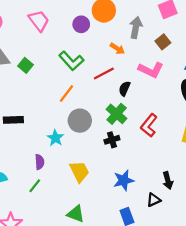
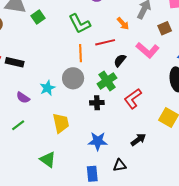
orange line: (67, 93) -> (81, 53), moved, turned -54
purple semicircle: (40, 162) -> (23, 98), moved, turned 112
black arrow: (168, 180) -> (138, 140), moved, turned -126

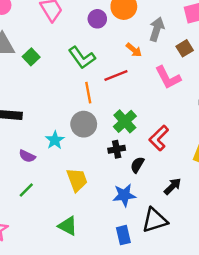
pink L-shape: (148, 50) -> (168, 77), turned 30
black semicircle: (120, 60) -> (137, 165), moved
black triangle: (120, 165) -> (155, 220), size x1.6

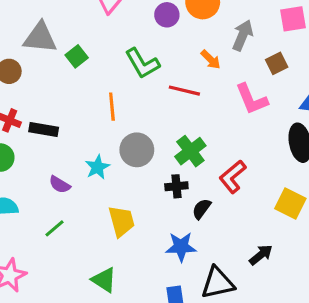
red line: (116, 75) -> (184, 91), turned 30
orange line: (88, 93) -> (112, 107), moved
black arrow: (173, 186) -> (261, 255), moved

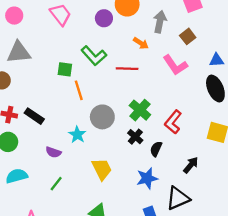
green square: (77, 56) -> (65, 69), moved, turned -32
black rectangle: (44, 130) -> (34, 116), turned 36
black cross: (176, 186) -> (135, 137), turned -32
black arrow: (261, 255) -> (191, 165), moved

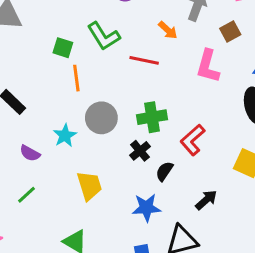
pink L-shape: (175, 65) -> (208, 66), turned 40
green cross: (140, 110) -> (152, 117), turned 30

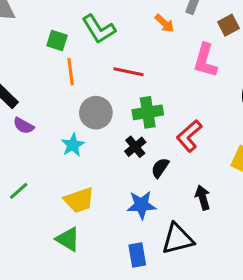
red line: (144, 60) -> (129, 72), moved
cyan star: (65, 136) -> (73, 145), moved
purple semicircle: (30, 153) -> (24, 126), moved
yellow trapezoid: (89, 186) -> (79, 200), moved, turned 88
black arrow: (206, 200) -> (203, 198), turned -65

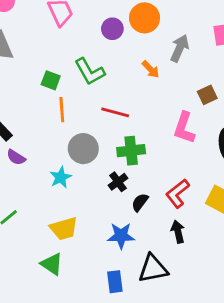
brown square: (228, 25) -> (207, 95), moved
pink L-shape: (205, 60) -> (184, 128), moved
red L-shape: (189, 136) -> (178, 193), moved

